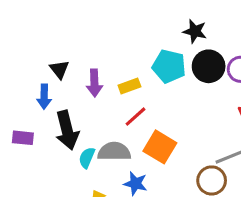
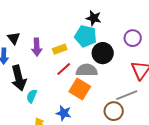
black star: (195, 31) -> (94, 18), moved
black circle: (209, 66) -> (103, 53), moved
gray semicircle: (114, 152) -> (87, 70), moved

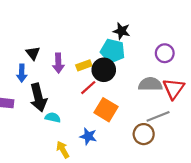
black circle: (103, 53) -> (104, 70), moved
gray semicircle: (87, 70) -> (150, 84), moved
cyan semicircle: (32, 96) -> (53, 117), turned 80

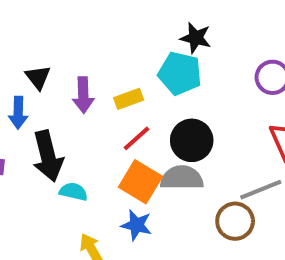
black circle: (104, 70) -> (192, 140), moved
gray semicircle: (150, 84) -> (182, 178), moved
orange square: (106, 110) -> (140, 182), moved

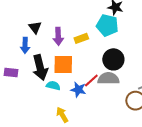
red line: (137, 138) -> (91, 81), moved
orange square: (140, 182) -> (63, 64), moved, turned -30
blue star: (137, 225) -> (78, 90), moved

